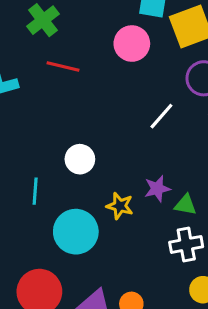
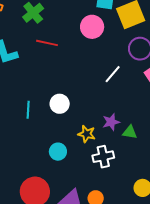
cyan line: (35, 191) -> (28, 110), moved
cyan circle: (76, 232) -> (58, 152), size x0.6
white cross: (186, 244) -> (103, 157), moved

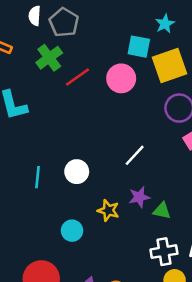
red line: (47, 43) -> (77, 77), moved, turned -50
white line: (113, 74) -> (135, 155), moved
white cross: (103, 157) -> (164, 252), moved

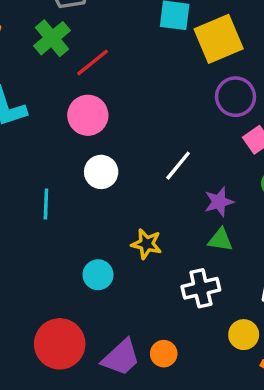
pink circle: (121, 78) -> (88, 115), moved
white circle: (77, 172) -> (101, 172), moved
purple star: (139, 197) -> (219, 202), moved
white cross: (164, 252) -> (201, 288), moved

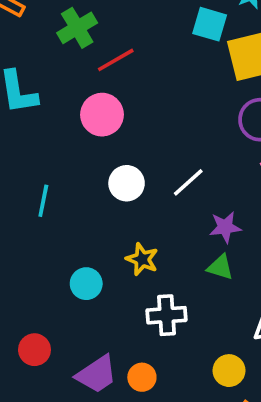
white circle: (101, 172) -> (127, 183), moved
white cross: (201, 288) -> (167, 315), moved
red circle: (60, 344) -> (34, 350), size x0.6

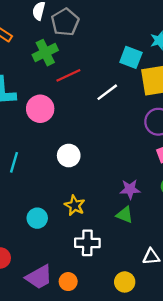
pink circle: (102, 115) -> (40, 109), moved
white line: (188, 182) -> (107, 92), moved

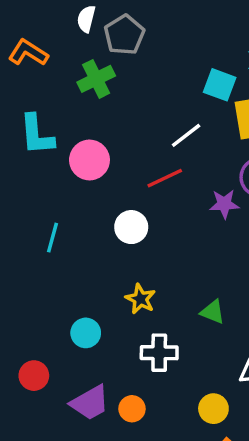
red line: (68, 75) -> (165, 178), moved
purple star: (130, 189) -> (224, 204), moved
cyan circle: (37, 218) -> (86, 333), moved

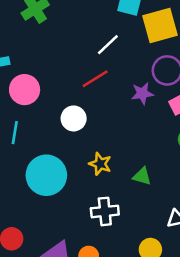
pink circle: (89, 160) -> (25, 90), moved
yellow star: (140, 299) -> (100, 164), moved
cyan circle: (86, 333) -> (46, 175), moved, size x1.8

